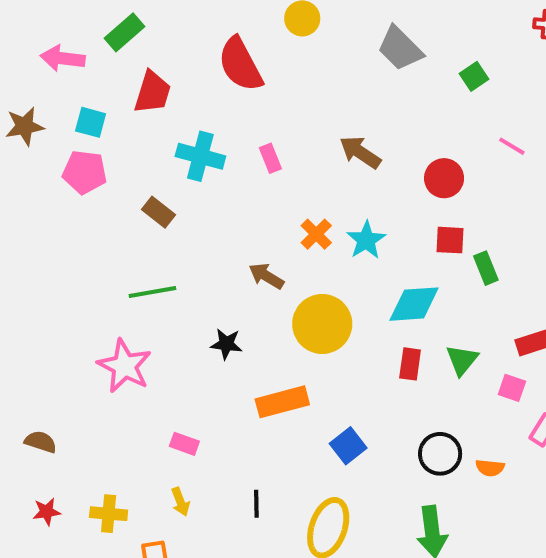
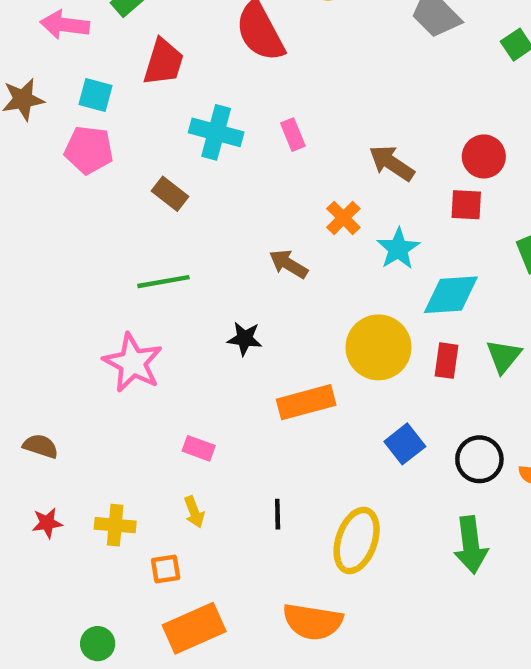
brown arrow: (360, 152) -> (392, 163), moved
cyan star: (366, 240) -> (398, 249), moved
red square: (450, 240) -> (466, 205), moved
yellow circle: (322, 324) -> (378, 347), moved
blue square: (348, 446) -> (405, 444), moved

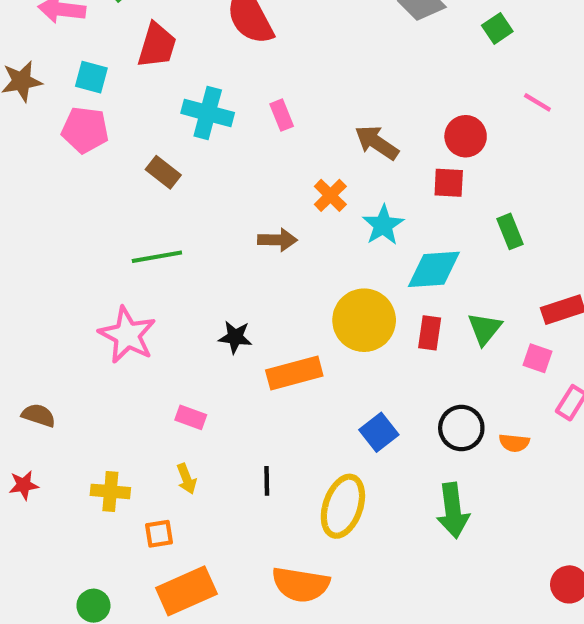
brown arrow: (289, 264) -> (277, 240), turned 150
black star: (245, 339) -> (235, 337), moved
blue square: (405, 444) -> (379, 432), moved
red star: (47, 523) -> (24, 485), moved

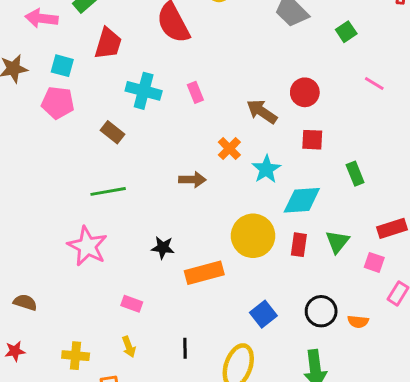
red circle: (466, 136) -> (305, 92), moved

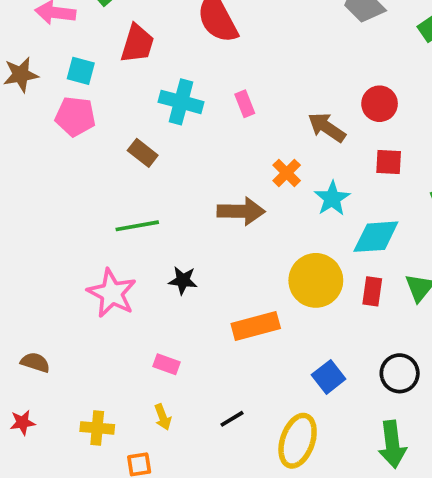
brown arrow: (192, 180) -> (241, 211), size x1.4
black star: (163, 248) -> (183, 280), moved
black line: (185, 348) -> (232, 419), turned 60

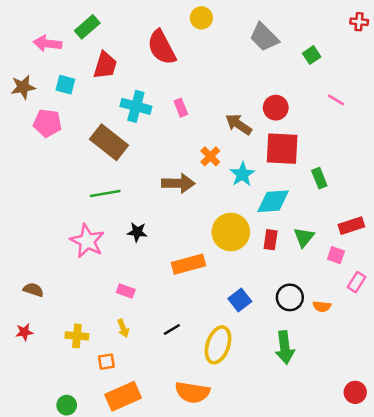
pink pentagon: (75, 116) -> (47, 123), moved
brown rectangle: (143, 153) -> (109, 142), size x1.8
red square: (389, 162) -> (282, 149), size x1.8

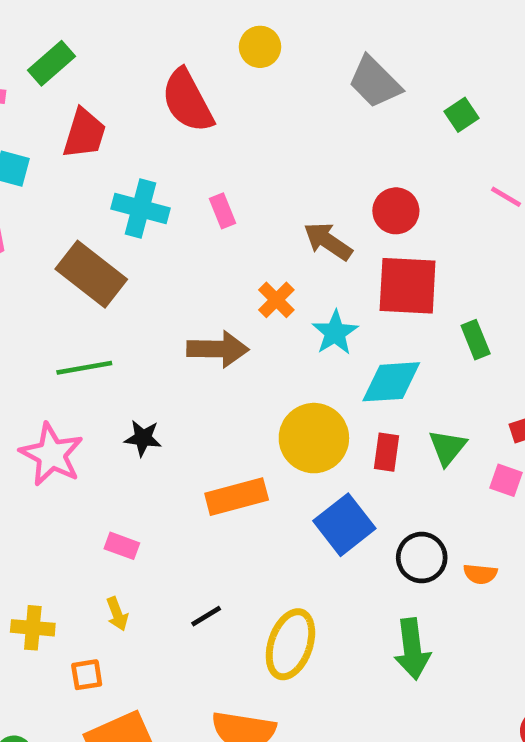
blue square: (240, 300) -> (344, 525), moved, size x1.4

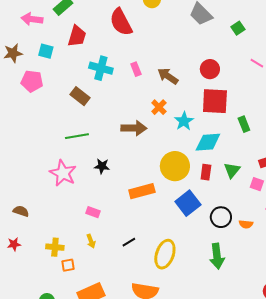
brown arrow: (328, 241) -> (168, 76), moved
brown rectangle: (91, 274) -> (80, 96), size x0.7
orange square: (87, 675) -> (68, 265), moved

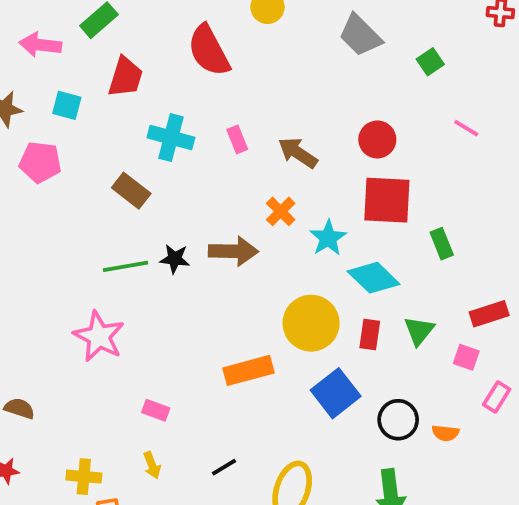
cyan diamond: (208, 142) -> (374, 278), turned 48
black star: (102, 166) -> (175, 259), moved

